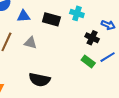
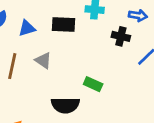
gray triangle: (30, 43) -> (43, 60), turned 32
green rectangle: (88, 61) -> (93, 84), moved

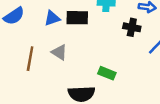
blue triangle: (27, 28) -> (52, 18), moved

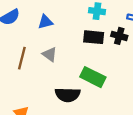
black rectangle: (77, 18) -> (94, 37), moved
green rectangle: (107, 73) -> (93, 77), size x1.5

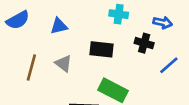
black rectangle: (94, 37) -> (101, 49), moved

